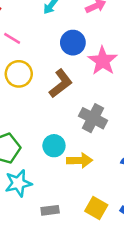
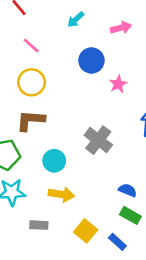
pink star: (103, 61) -> (118, 84), size x0.6
brown L-shape: (61, 83) -> (30, 120), moved, turned -148
yellow arrow: (80, 160) -> (61, 194), moved

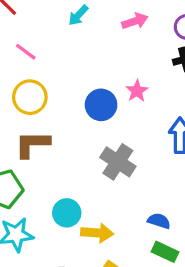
blue circle: (91, 60) -> (101, 105), moved
cyan circle: (54, 161) -> (67, 213), moved
yellow arrow: (61, 194) -> (97, 233), moved

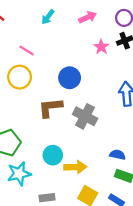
pink line: (26, 52) -> (27, 50), moved
pink star: (137, 91) -> (101, 47), moved
brown L-shape: (32, 144) -> (50, 108), moved

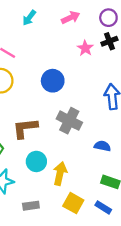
brown L-shape: (50, 108) -> (25, 128), moved
blue semicircle: (118, 155) -> (102, 146), moved
yellow arrow: (75, 167) -> (60, 174), turned -75

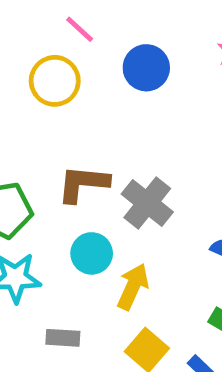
blue circle: (53, 81) -> (146, 68), moved
gray cross: (69, 121) -> (147, 203), moved

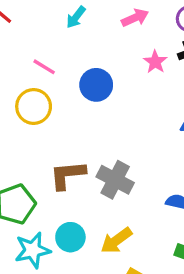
cyan circle: (92, 253) -> (70, 237), moved
yellow arrow: (133, 287) -> (116, 240), turned -140

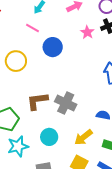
pink line: (44, 67) -> (33, 28), moved
cyan circle: (70, 237) -> (49, 137), moved
yellow arrow: (116, 240) -> (83, 137), moved

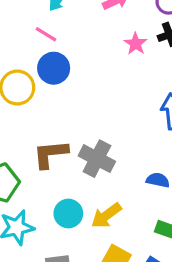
blue circle: (53, 47) -> (54, 68), moved
yellow arrow: (83, 137) -> (106, 215), moved

